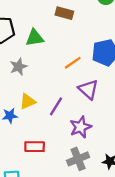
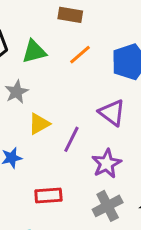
orange line: (73, 63) -> (80, 55), moved
yellow triangle: (28, 102) -> (39, 124), moved

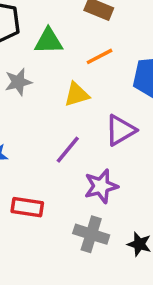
purple triangle: (112, 113) -> (120, 130), turned 40
yellow triangle: (39, 124) -> (77, 95), moved
gray cross: (108, 206) -> (91, 234), turned 32

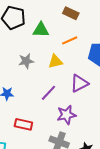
gray star: (18, 82) -> (26, 61), moved

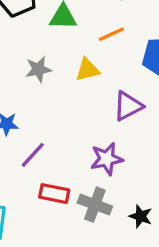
purple line: (49, 93) -> (33, 155), moved
red rectangle: (23, 124) -> (54, 194), moved

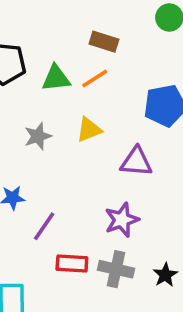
orange line: (111, 34) -> (95, 79), moved
purple triangle: (128, 106) -> (136, 162), turned 40
black star: (141, 216) -> (165, 275), turned 30

